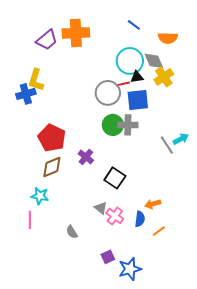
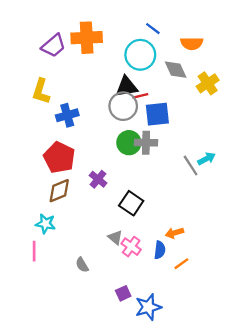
cyan circle: (130, 61) -> (140, 55), moved
black triangle: (137, 77) -> (127, 87), moved, size x1.5
yellow cross: (164, 77) -> (208, 83), moved
blue cross: (26, 94) -> (67, 115), moved

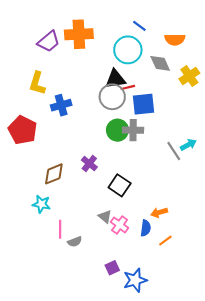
red pentagon: (59, 158) -> (23, 130), moved
pink line: (34, 251) -> (60, 229), moved
gray semicircle: (82, 265) -> (75, 242), turned -80

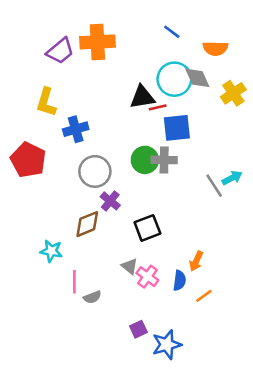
cyan circle: (128, 50) -> (174, 79), moved
gray circle: (112, 97) -> (95, 171), moved
brown diamond: (54, 174) -> (87, 224), moved
black square: (120, 185) -> (147, 228), turned 35
orange arrow: (159, 212) -> (196, 261), turned -49

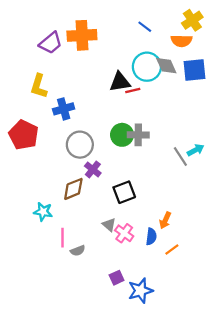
yellow cross: (233, 93) -> (192, 20), moved
blue square: (177, 128) -> (194, 70), moved

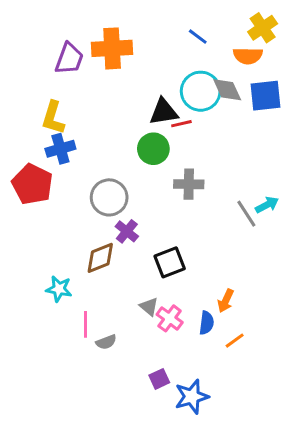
purple trapezoid: (51, 43) -> (69, 59), turned -30
blue cross: (64, 109) -> (60, 149), moved
green circle: (122, 135) -> (153, 149), moved

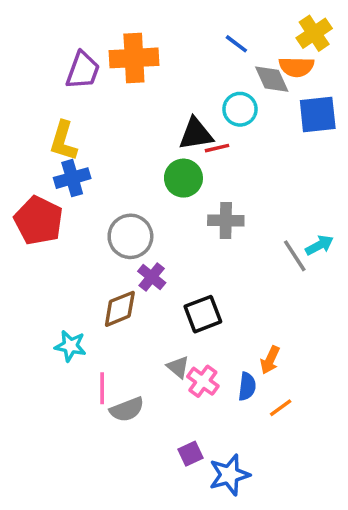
gray diamond: (227, 90) -> (272, 79), moved
cyan circle: (201, 91) -> (240, 109), size x0.7
gray semicircle: (106, 342) -> (127, 409), size x1.4

